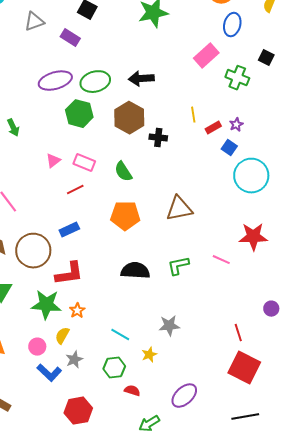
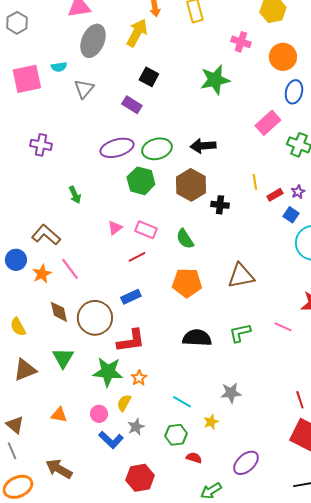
gray triangle: (34, 22) -> (84, 89), moved, turned -30

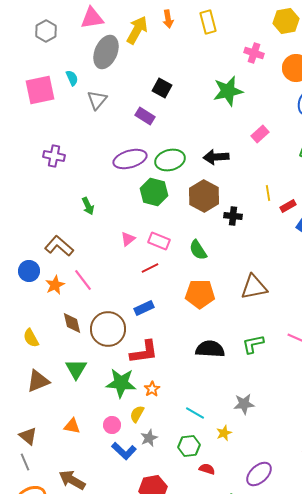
gray hexagon: (17, 23) -> (46, 31), moved
yellow arrow: (137, 33) -> (137, 30), moved
cyan semicircle: (59, 67) -> (72, 78), turned -105
pink rectangle: (268, 123) -> (260, 134), moved, size x0.7

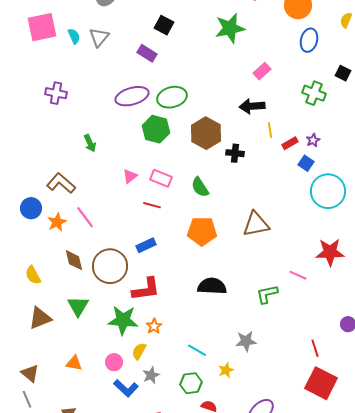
cyan semicircle: (72, 78) -> (74, 36), moved
black arrow: (216, 157) -> (252, 106), moved
red line: (150, 268) -> (152, 205), turned 42
green L-shape: (253, 344) -> (267, 294), moved

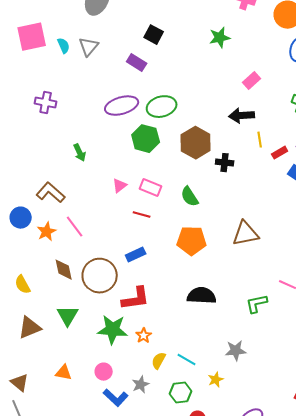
green star: (230, 28) -> (220, 38), size x0.7
yellow semicircle: (139, 351) -> (159, 361), moved

